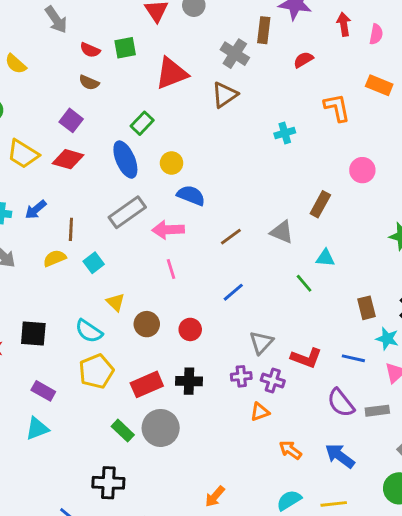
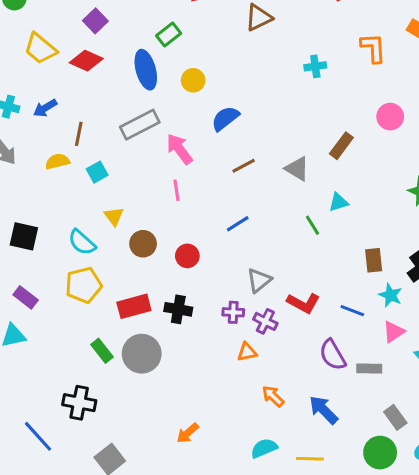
blue semicircle: (191, 195) -> (225, 118), moved, turned -68
pink arrow: (168, 230) -> (180, 149), turned 48
cyan triangle: (325, 258) -> (338, 202), turned -30

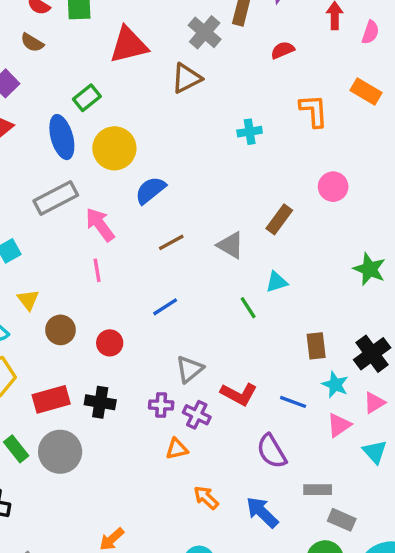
yellow circle: (193, 80) -> (114, 148), size x1.6
gray rectangle: (369, 369) -> (318, 490), moved
gray rectangle: (395, 417) -> (342, 520), turned -30

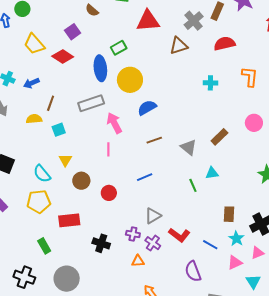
red semicircle: (283, 50) -> (224, 44), moved, size x1.5
black cross: (100, 402) -> (101, 243), moved
gray circle: (60, 452) -> (67, 279), moved

